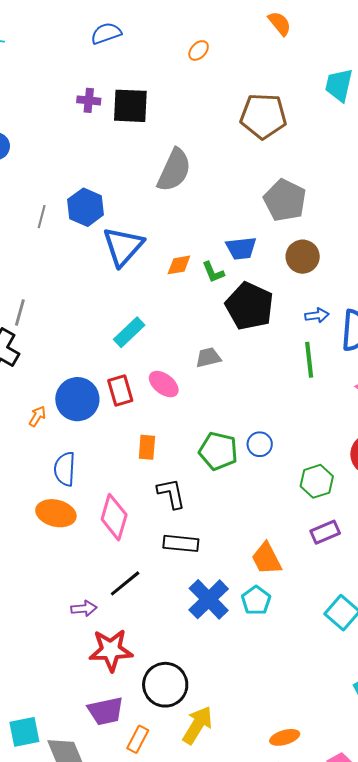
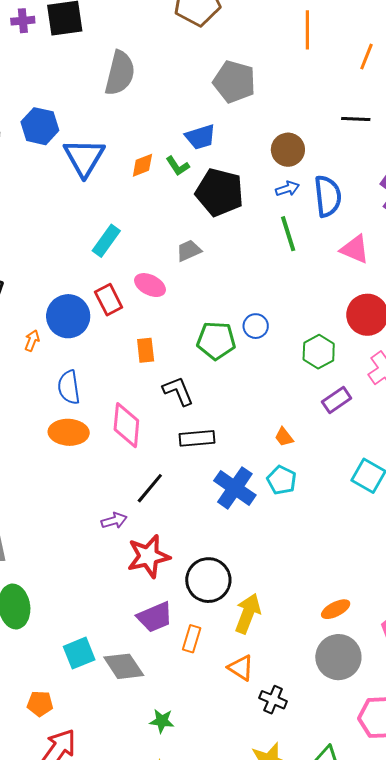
brown circle: (303, 257) -> (288, 150), moved
orange trapezoid: (266, 559) -> (284, 437), size x0.6

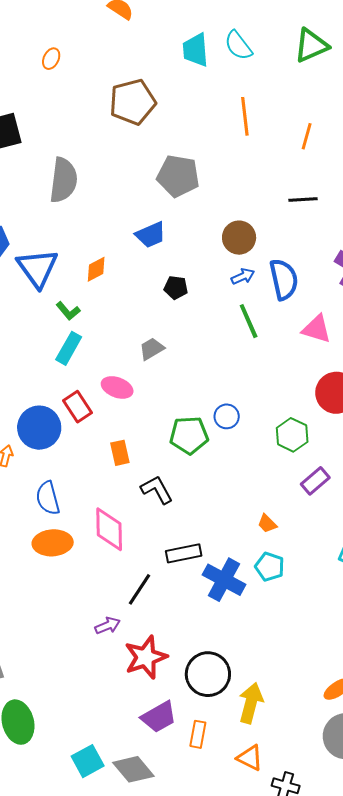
green L-shape: (177, 166) -> (68, 311), moved
black pentagon: (220, 192) -> (176, 288), size x0.5
black rectangle: (197, 438) -> (184, 553), moved

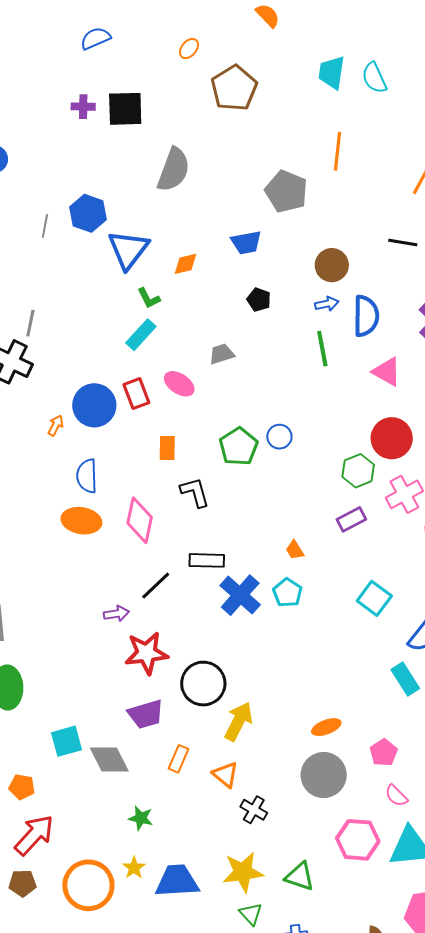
brown pentagon: (133, 102) -> (234, 88), moved, turned -30
orange line: (245, 116) -> (338, 151), moved
green pentagon: (189, 435) -> (239, 447), turned 30
green hexagon: (292, 435) -> (358, 471), moved
orange rectangle: (198, 734) -> (178, 759), moved

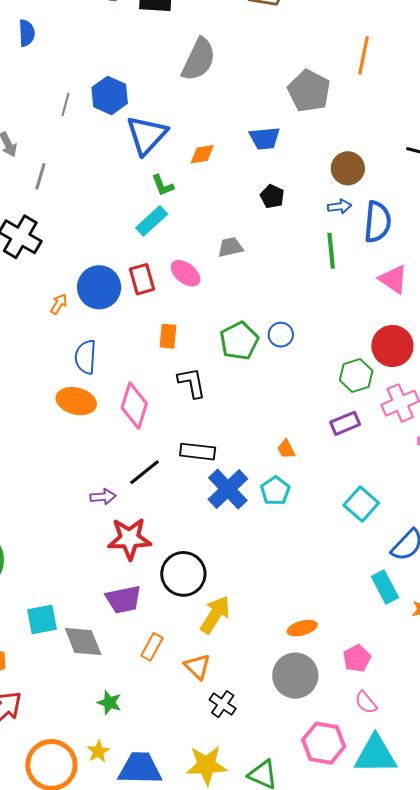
gray line: (30, 323) -> (40, 176), moved

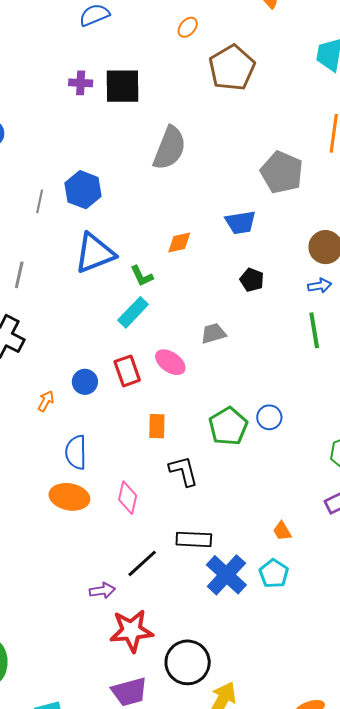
blue triangle: (147, 135) -> (95, 253), moved, turned 30
blue circle: (99, 287) -> (85, 382), size x0.6
pink diamond: (134, 406) -> (128, 498), size x0.7

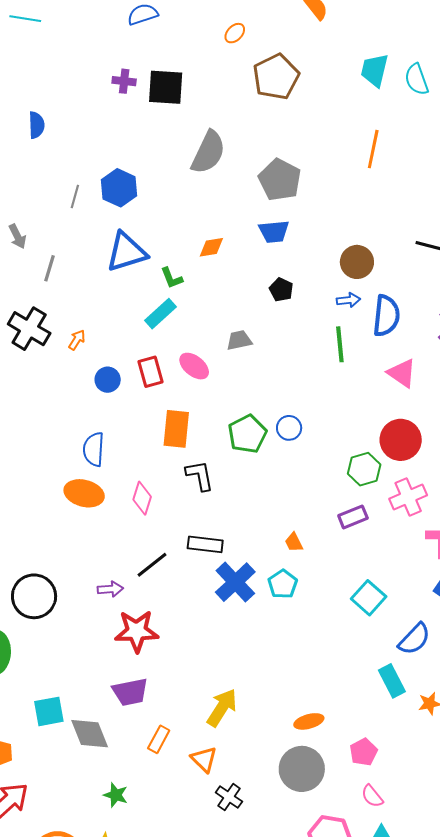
gray pentagon: (282, 172) -> (280, 180), moved
orange arrow: (46, 401) -> (77, 340), moved
orange rectangle: (157, 426) -> (176, 429), size x1.5
black circle: (188, 662) -> (34, 596), moved

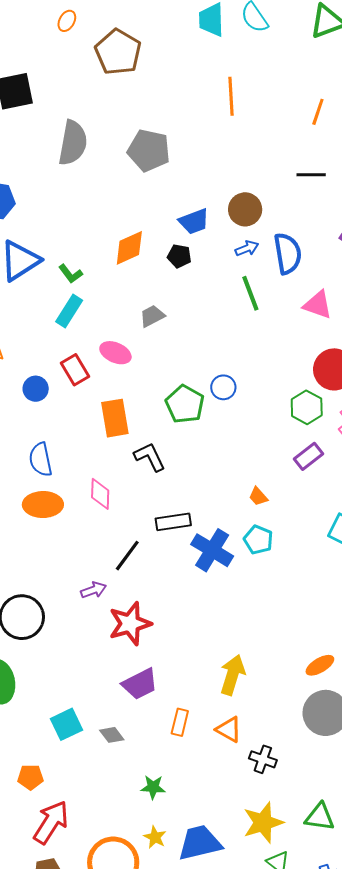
blue trapezoid: (274, 232) -> (194, 221), moved
orange diamond: (211, 247) -> (129, 248), moved, size x1.4
gray diamond: (90, 734) -> (112, 735), size x0.6

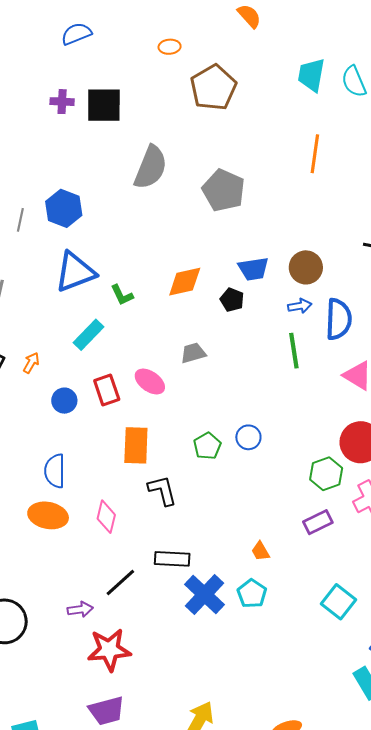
orange ellipse: (67, 21) -> (170, 47), turned 45
cyan rectangle: (69, 311) -> (88, 335), moved
green pentagon: (185, 404) -> (207, 446), size x0.7

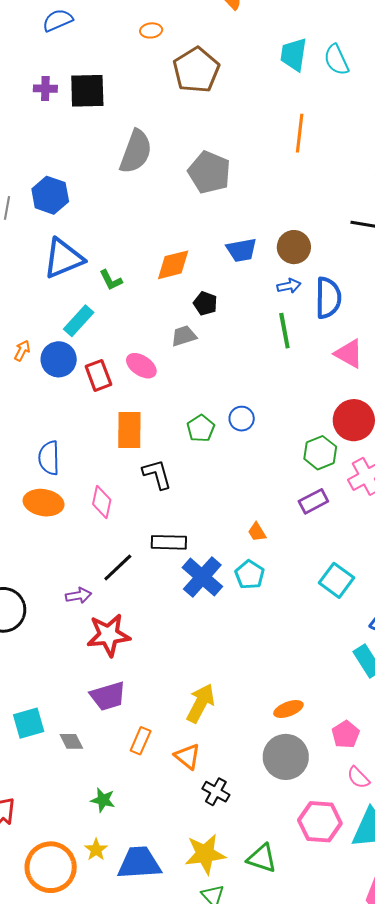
black pentagon: (232, 300) -> (205, 303), moved
blue circle: (64, 401) -> (59, 359), moved, size x1.4

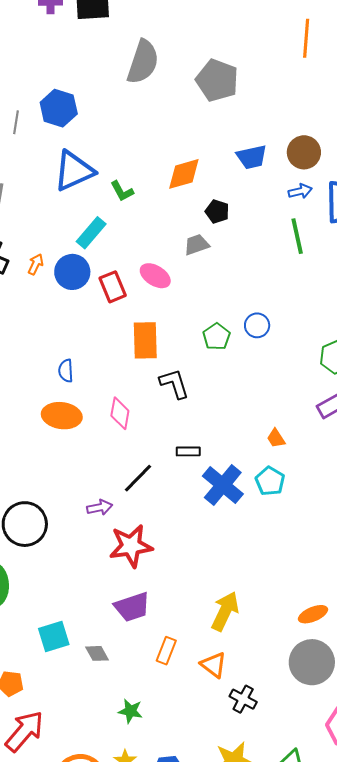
blue semicircle: (49, 458) -> (66, 371), size x0.7
black rectangle: (169, 542) -> (188, 451), size x0.7

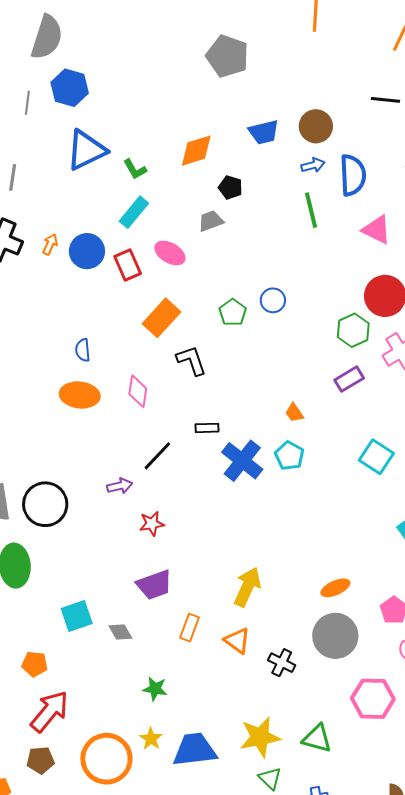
gray semicircle: (143, 62) -> (47, 37), moved
cyan rectangle: (91, 233) -> (134, 212), moved
orange rectangle: (145, 340) -> (161, 318), turned 45
red star: (131, 546) -> (152, 524), size x0.6
black cross: (243, 699) -> (282, 663), moved

